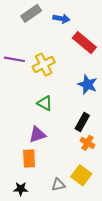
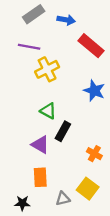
purple line: (14, 59) -> (29, 47), moved
black rectangle: (82, 122) -> (63, 131), moved
purple triangle: (37, 135) -> (40, 145), turned 48
orange rectangle: (29, 159) -> (40, 177), moved

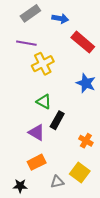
orange rectangle: (40, 177) -> (37, 162), turned 66

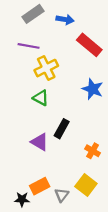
green triangle: (44, 102) -> (41, 98), moved
orange rectangle: (37, 162) -> (40, 186), moved
gray triangle: (57, 182) -> (62, 195), turned -40

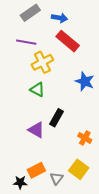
red rectangle: (89, 45) -> (68, 41), moved

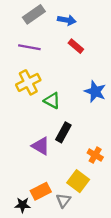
red rectangle: (68, 41) -> (76, 46), size x0.6
yellow cross: (42, 62) -> (28, 82), moved
green triangle: (37, 90) -> (52, 101), moved
yellow square: (79, 169) -> (78, 181), moved

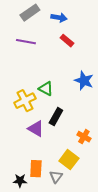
yellow cross: (28, 82) -> (25, 101), moved
orange rectangle: (41, 191) -> (36, 169), turned -60

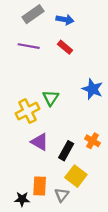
red rectangle: (67, 41) -> (65, 47), moved
green triangle: (46, 89) -> (51, 98), turned 35
black rectangle: (56, 117) -> (66, 151), moved
orange cross: (84, 137) -> (93, 141), moved

